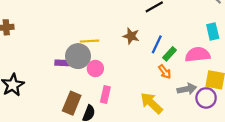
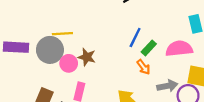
brown star: (131, 36) -> (87, 57), moved
purple rectangle: (62, 63) -> (16, 47), moved, size x1.5

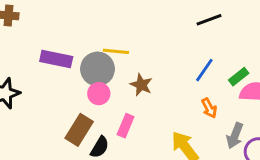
green rectangle: (149, 48) -> (239, 77), moved
pink circle: (69, 63) -> (99, 94), moved
gray arrow: (167, 86) -> (235, 136), turned 114

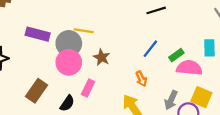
pink circle: (99, 94) -> (69, 62), size x1.5
orange arrow: (209, 108) -> (141, 79), moved
brown rectangle: (79, 130) -> (36, 91), moved

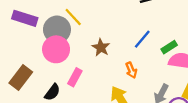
yellow line: (84, 31) -> (73, 17), turned 36
brown star: (102, 57) -> (101, 47), moved

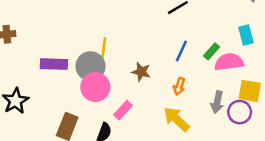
yellow line: (73, 17) -> (104, 48), turned 66
orange arrow: (131, 70) -> (179, 86), turned 56
pink rectangle: (75, 77) -> (123, 110), turned 30

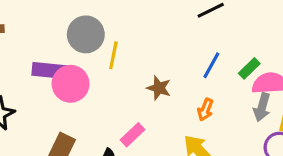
gray circle: (91, 66) -> (86, 34), moved
pink circle: (95, 87) -> (71, 84), moved
gray arrow: (217, 102) -> (262, 107), moved

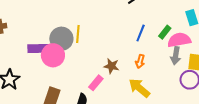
gray circle: (86, 34) -> (61, 39), moved
brown star: (159, 88) -> (111, 66), moved

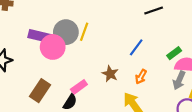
blue line: (141, 33) -> (136, 47), moved
pink rectangle: (96, 83) -> (79, 87), moved

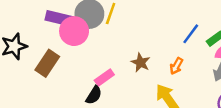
blue line: (136, 47) -> (191, 34), moved
brown rectangle: (40, 91) -> (47, 63), moved

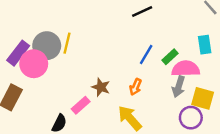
purple rectangle: (59, 18) -> (18, 53), turned -60
pink rectangle: (104, 78) -> (81, 105), moved

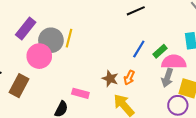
purple rectangle: (18, 53) -> (26, 28), moved
brown star: (101, 87) -> (110, 79), moved
pink rectangle: (81, 105) -> (80, 93), turned 56

